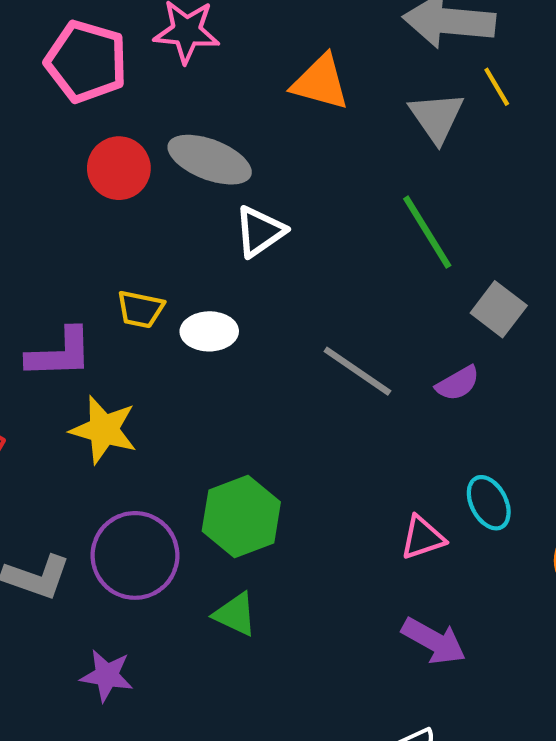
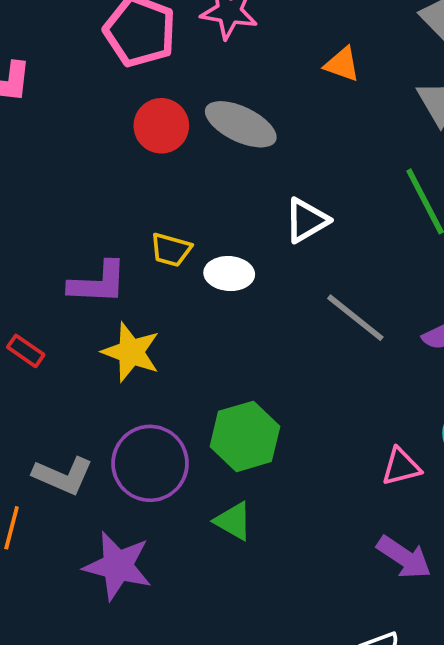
orange triangle: (320, 82) -> (342, 64), size x0.7
white triangle: (260, 231) -> (306, 220), moved
purple star: (107, 676) -> (118, 566), size x1.5

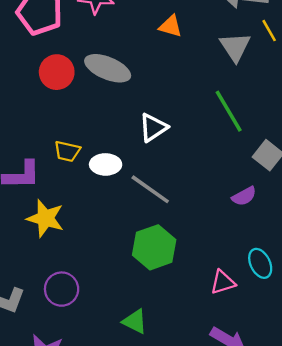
gray line: (355, 318) -> (150, 189), moved
green hexagon: (245, 436) -> (154, 247), moved
purple circle: (150, 463) -> (62, 289), size x0.7
green triangle: (233, 521) -> (135, 321), moved

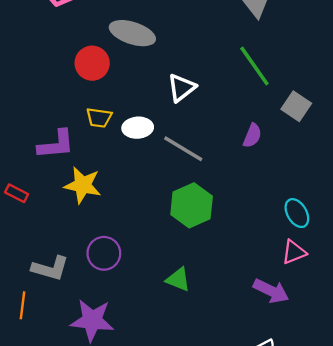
red circle: (57, 72) -> (92, 63), moved
purple semicircle: (244, 196) -> (252, 136), moved, turned -35
pink triangle: (223, 282) -> (294, 252), moved

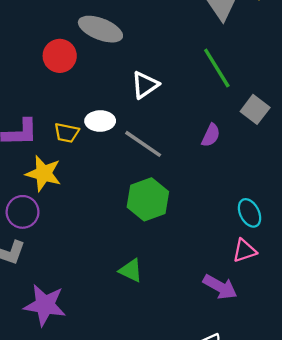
yellow trapezoid: (99, 118) -> (67, 133), moved
purple circle: (104, 253) -> (23, 212), moved

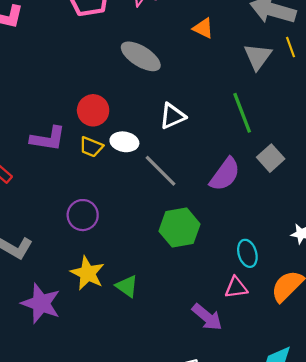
red circle: (60, 56) -> (93, 110), moved
purple semicircle: (211, 135) -> (225, 174), size x1.6
yellow star: (43, 173) -> (88, 273), moved
green hexagon: (148, 199) -> (180, 228), moved
purple circle: (23, 212) -> (83, 215), moved

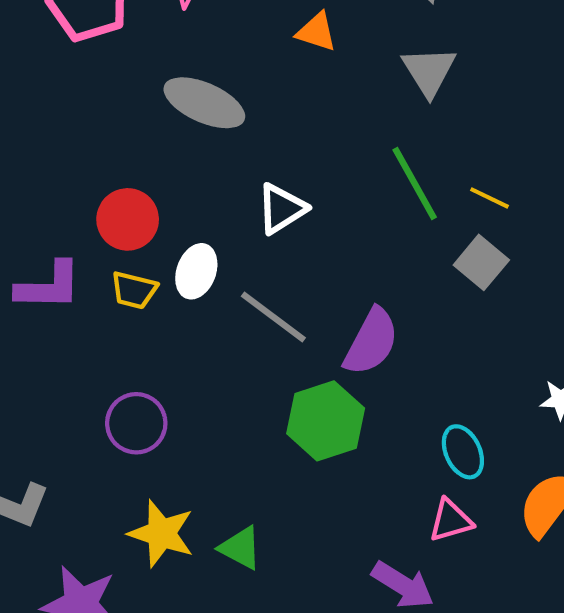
yellow line: (290, 47) -> (490, 198), moved, turned -36
white ellipse: (124, 142) -> (196, 271), turned -72
purple semicircle: (225, 174) -> (371, 342), moved

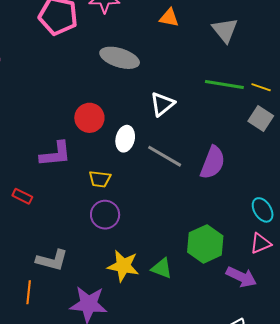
green line: (415, 184) -> (224, 85), turned -45
yellow trapezoid: (134, 290) -> (100, 179), moved
green hexagon: (326, 421) -> (205, 244), moved

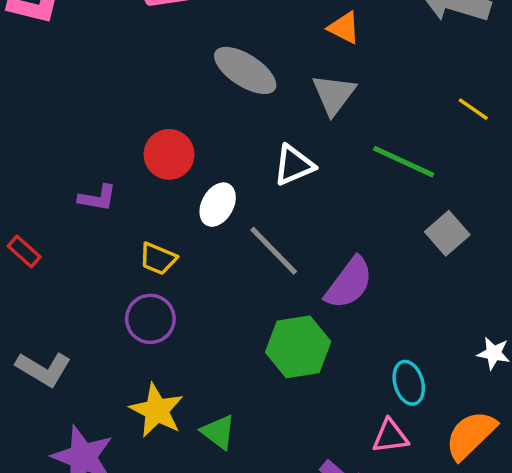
gray triangle: (225, 30) -> (334, 94), moved
yellow line: (261, 87) -> (473, 109), moved
purple L-shape: (56, 154) -> (97, 198), size x0.7
green hexagon: (205, 244) -> (298, 347), moved

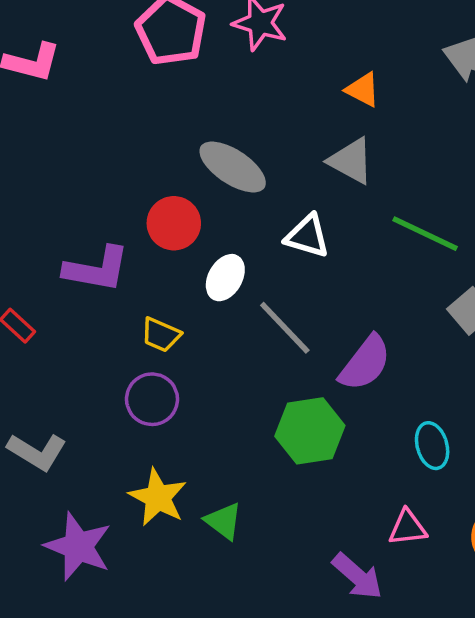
gray ellipse: (245, 70) -> (233, 167), moved
gray triangle: (334, 94) -> (351, 161), turned -39
white triangle: (294, 165) -> (307, 236), turned 39
purple L-shape: (97, 198) -> (97, 269), size x1.6
cyan ellipse: (409, 383) -> (432, 446), moved

